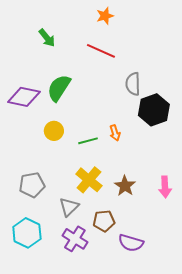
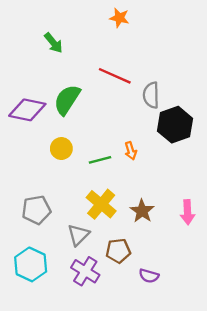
orange star: (105, 16) -> (119, 18), turned 30
red line: (101, 51) -> (115, 76), moved
purple semicircle: (131, 243) -> (149, 276), size x0.7

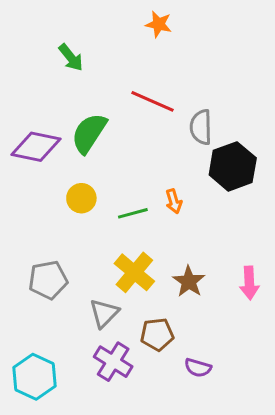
cyan hexagon: (31, 264) -> (34, 377), moved

